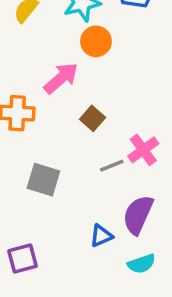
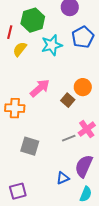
orange circle: (96, 41) -> (83, 87), moved
brown square: (92, 118) -> (68, 100), moved
cyan semicircle: (142, 264) -> (86, 194), turned -49

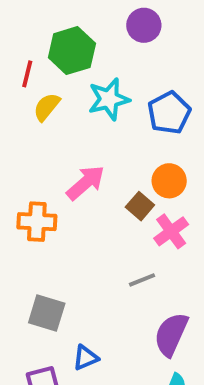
blue pentagon: (83, 37) -> (169, 113), moved
pink cross: (87, 129) -> (171, 231), moved
gray square: (30, 146) -> (47, 313), moved
blue triangle: (63, 178) -> (86, 358), moved

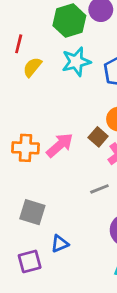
green hexagon: (72, 51) -> (69, 21), moved
pink arrow: (86, 183) -> (60, 145), moved

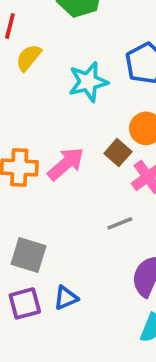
cyan star: (76, 62) -> (88, 82), moved
purple square: (30, 261) -> (25, 303), moved

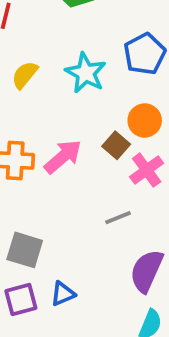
yellow semicircle: (29, 58) -> (25, 75), moved
cyan star: (88, 82) -> (86, 73), turned -30

